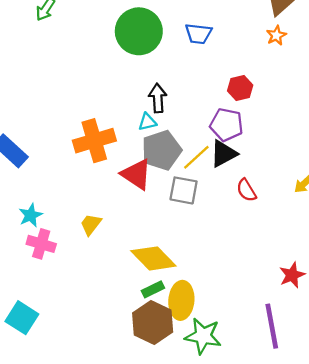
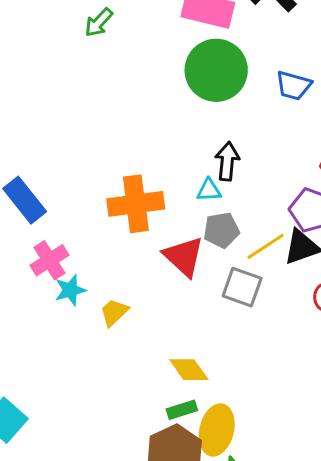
gray pentagon: (161, 150) -> (221, 230), size x0.7
cyan star: (30, 215) -> (70, 290), moved
pink cross: (41, 244) -> (50, 260), moved, turned 32
yellow diamond: (153, 258) -> (189, 370), size x0.7

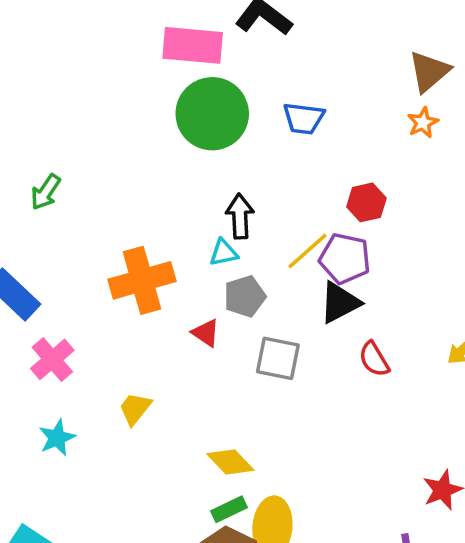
green arrow: (99, 22) -> (46, 192), moved
yellow line: (266, 246) -> (307, 251), moved
red triangle: (184, 256) -> (206, 333), size x0.6
cyan star: (70, 290) -> (57, 438), moved

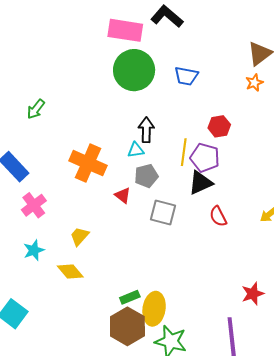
yellow line: (307, 251) -> (184, 152), turned -44
orange cross: (142, 280) -> (88, 163), turned 36
yellow diamond: (230, 462) -> (70, 271), moved

